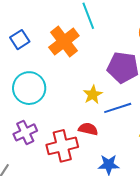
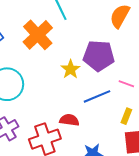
yellow star: (93, 95) -> (70, 69), moved

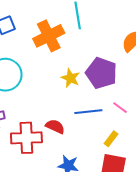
yellow star: (70, 69) -> (70, 78), turned -30

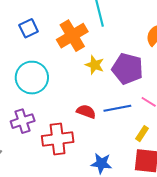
yellow star: (70, 78) -> (95, 65), moved
red semicircle: (55, 126) -> (86, 111), moved

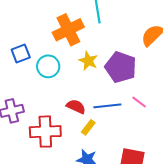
blue square: (29, 28) -> (21, 54), moved
cyan circle: (32, 78) -> (48, 66), moved, size x0.7
yellow rectangle: (142, 134) -> (88, 127), moved

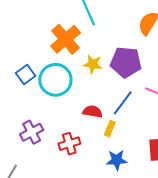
cyan circle: (48, 66) -> (55, 80), size x1.4
blue line: (107, 106) -> (123, 103), turned -32
red cross: (45, 132) -> (69, 144), size x0.7

